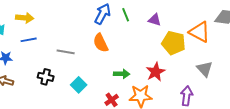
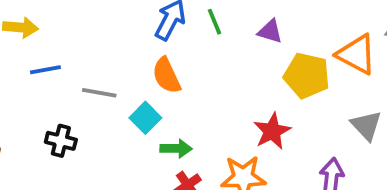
blue line: (29, 40) -> (45, 70), moved
green arrow: (122, 74) -> (176, 148), moved
cyan square: (79, 85) -> (145, 118), moved

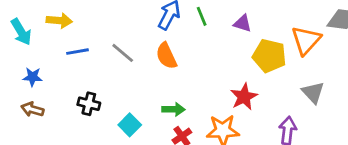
orange triangle: (357, 54) -> (306, 40), turned 44
gray line: (99, 93) -> (123, 53), moved, turned 30
cyan square: (145, 118) -> (130, 125), moved

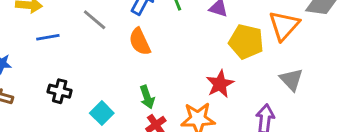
gray line: (123, 53) -> (95, 20), moved
green arrow: (173, 109) -> (147, 97), turned 70

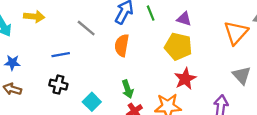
blue line: (48, 37) -> (61, 55), moved
orange semicircle: (140, 42) -> (122, 45), turned 35
yellow pentagon: (246, 42) -> (178, 46), moved

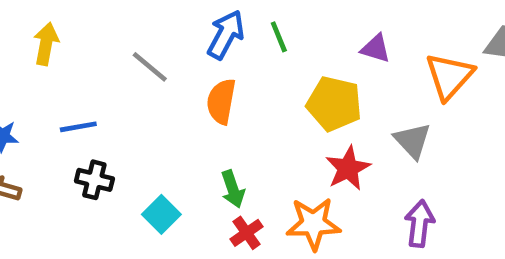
yellow arrow: (34, 17) -> (46, 44), turned -84
purple triangle: (184, 19) -> (376, 48), moved
blue line: (61, 55) -> (78, 127), moved
gray triangle: (242, 75) -> (413, 141), moved

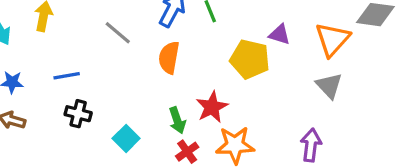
purple triangle: (376, 48) -> (280, 34), moved
gray triangle: (413, 141) -> (329, 86), moved
red star: (348, 168) -> (212, 107), moved

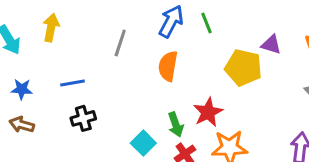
gray line: (118, 33) -> (120, 43), turned 68
black cross: (78, 114) -> (83, 118), turned -30
cyan square: (126, 138) -> (143, 143), moved

